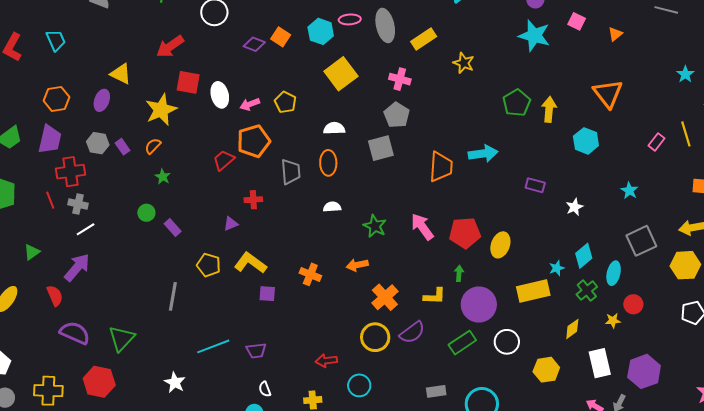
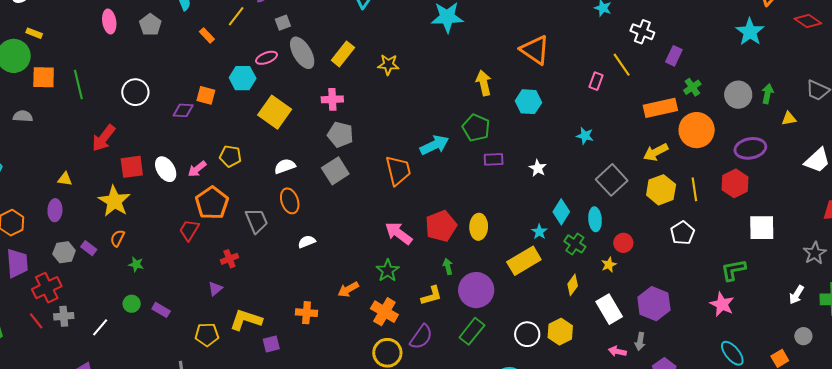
yellow triangle: (121, 74) -> (65, 179), size x0.7
green pentagon: (517, 103) -> (476, 128), moved
green star: (375, 226) -> (388, 271), moved, turned 30
white line: (85, 229) -> (100, 327), moved
white circle: (507, 342) -> (527, 334), moved

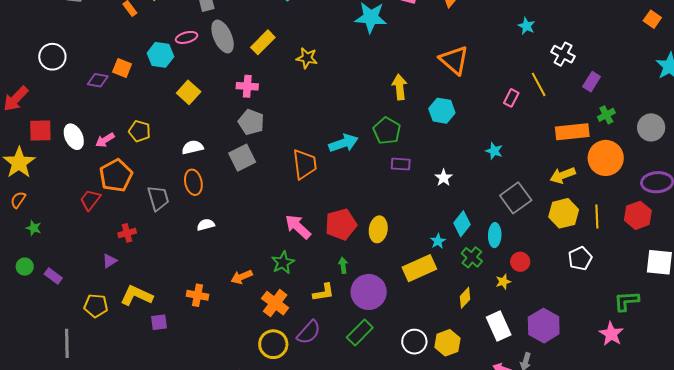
yellow square: (275, 112) -> (189, 92), size x0.7

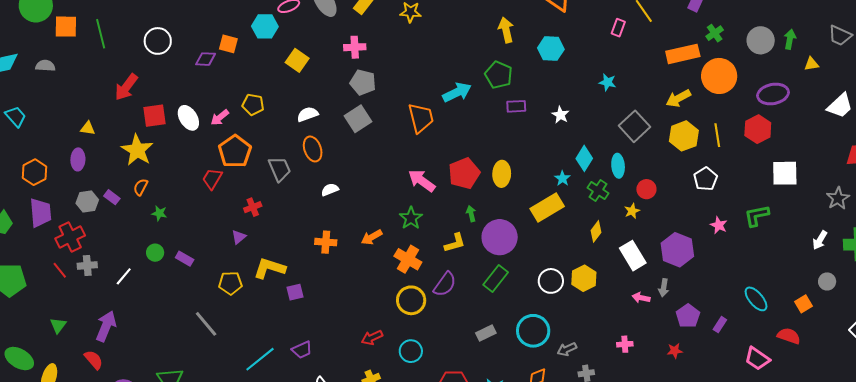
orange cross: (198, 295) -> (326, 242), moved
pink star: (611, 334) -> (719, 225), moved, size x0.7
gray line: (67, 343) -> (206, 324), turned -32

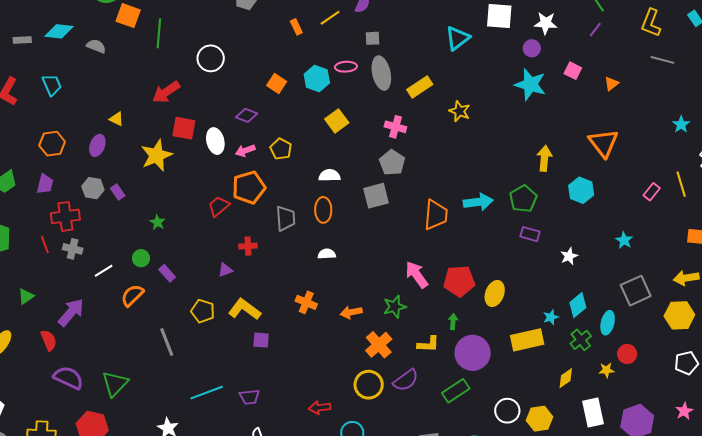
purple diamond: (206, 59) -> (247, 115), moved
orange semicircle: (141, 187) -> (132, 295), moved, size x1.4
purple trapezoid: (41, 213) -> (45, 184), size x0.7

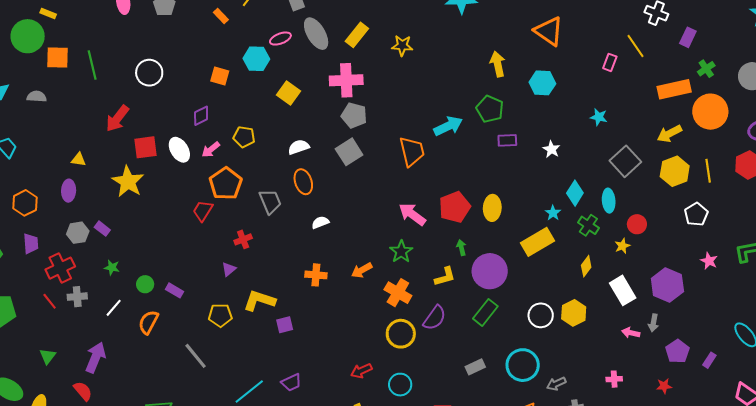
purple diamond: (247, 115) -> (201, 116), turned -30
pink cross: (395, 127) -> (346, 80), size x1.5
green star: (158, 222) -> (112, 267), moved

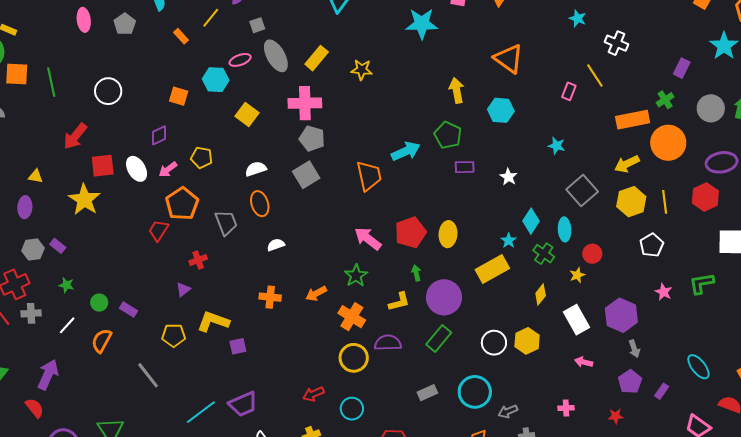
purple rectangle: (688, 37) -> (682, 68), moved
purple semicircle: (435, 318) -> (388, 343), turned -128
gray arrow: (653, 323) -> (634, 349), moved, turned -30
purple trapezoid: (291, 382) -> (243, 404), size x1.4

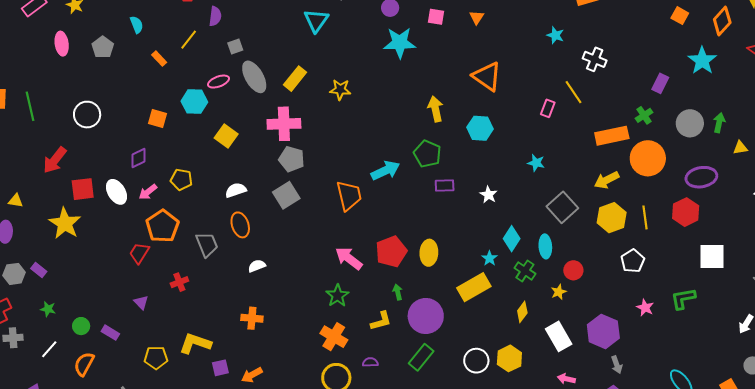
purple triangle: (183, 289) -> (141, 302), moved, turned -35
orange arrow: (316, 294) -> (252, 375), moved
purple semicircle: (388, 343) -> (370, 362), size x0.6

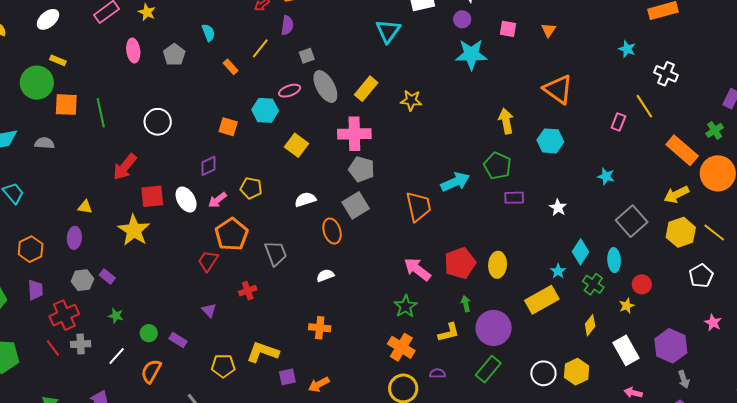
orange rectangle: (612, 136) -> (682, 150), turned 52
yellow line: (645, 217) -> (714, 233), turned -45
orange ellipse: (240, 225) -> (332, 231), moved

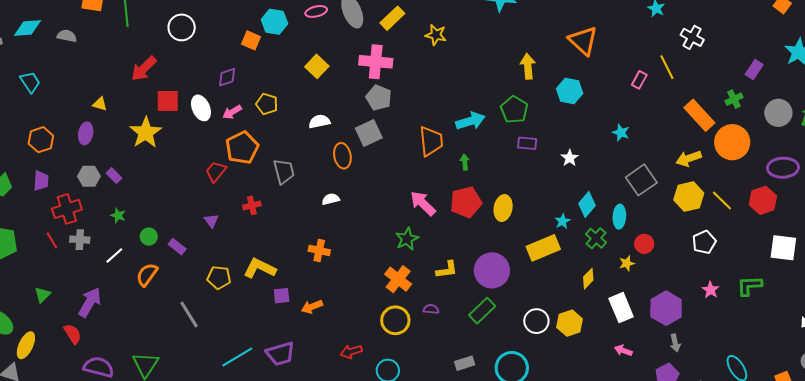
cyan hexagon: (265, 110) -> (274, 22), moved
green arrow: (466, 304) -> (465, 162), moved

